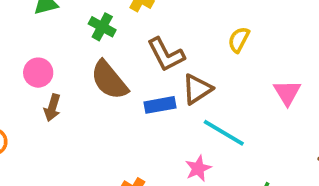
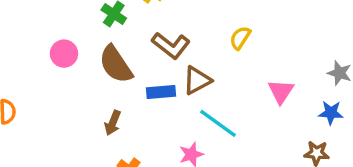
brown L-shape: (166, 55) -> (171, 45), turned -30
pink circle: (38, 73) -> (64, 54), moved
brown arrow: (52, 108) -> (113, 123), moved

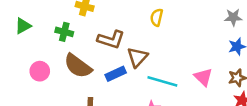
pink triangle: (281, 91) -> (203, 77), moved

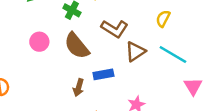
blue rectangle: (116, 74) -> (103, 74), moved
cyan line: (162, 81) -> (173, 54), moved

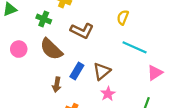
brown triangle: (135, 52) -> (102, 71), moved
blue rectangle: (103, 74) -> (77, 71), turned -42
pink triangle: (193, 86) -> (155, 73), turned 35

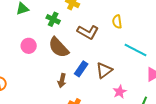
yellow semicircle: (123, 17) -> (117, 22), moved, turned -32
pink star: (108, 94) -> (120, 92), moved

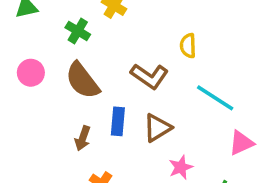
brown L-shape: (88, 32) -> (149, 76), moved
blue rectangle: (81, 69) -> (118, 121), turned -35

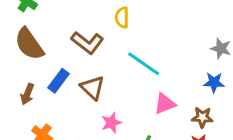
blue rectangle: (118, 121) -> (58, 81), turned 30
brown triangle: (157, 128) -> (92, 88), turned -48

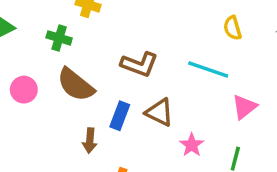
yellow semicircle: (122, 17) -> (233, 28), moved

